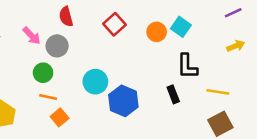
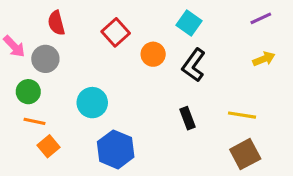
cyan square: (181, 27) -> (189, 23), moved
orange circle: (157, 32) -> (153, 54), moved
black L-shape: (187, 66) -> (194, 65), moved, turned 36
blue hexagon: (123, 101) -> (116, 149), moved

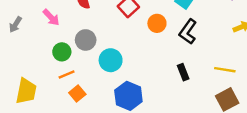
gray circle: (45, 59) -> (86, 40), moved
orange line: (34, 121) -> (67, 74), turned -35

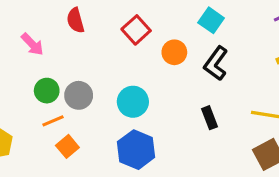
gray circle: (86, 40) -> (79, 95), moved
cyan circle: (111, 60) -> (133, 102), moved

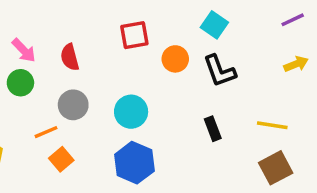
red semicircle: (75, 20) -> (70, 57), moved
red square: (136, 30) -> (134, 35), turned 32
black L-shape: (216, 63) -> (219, 71), turned -56
green circle: (47, 91) -> (20, 83), moved

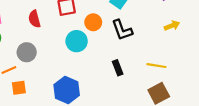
red semicircle: (70, 57) -> (34, 19), moved
cyan circle: (131, 112) -> (77, 41), moved
orange square: (61, 159) -> (19, 88), turned 32

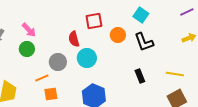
red semicircle: (34, 19) -> (74, 39), moved
cyan circle: (77, 41) -> (87, 58), moved

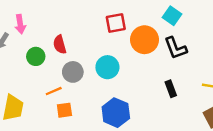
pink arrow: (29, 30) -> (20, 24), moved, turned 35
orange circle: (118, 35) -> (144, 40), size x1.5
red semicircle: (74, 39) -> (60, 44), moved

